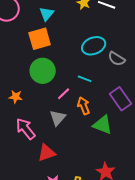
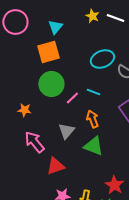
pink line: (64, 94) -> (72, 98), moved
green triangle: (103, 125) -> (93, 146), moved

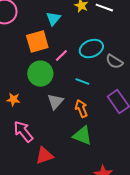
cyan triangle: (55, 27) -> (53, 19), moved
pink line: (72, 98) -> (61, 56), moved
gray triangle: (66, 131) -> (55, 102), moved

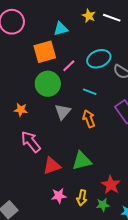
cyan triangle: (53, 19) -> (61, 29), turned 35
green triangle: (82, 136) -> (82, 161), moved, turned -35

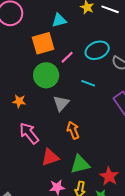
orange arrow: (89, 119) -> (73, 130), moved
green triangle: (82, 161) -> (80, 164), moved

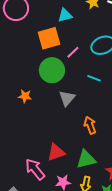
orange arrow: (73, 130) -> (90, 125), moved
pink arrow: (29, 133) -> (35, 169), moved

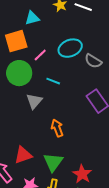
cyan line: (94, 78) -> (53, 81), moved
green triangle: (86, 159) -> (53, 162), turned -40

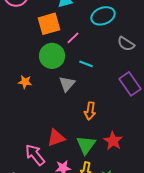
cyan ellipse: (70, 48) -> (103, 16), moved
orange arrow: (57, 128) -> (90, 111), turned -150
red star: (82, 174) -> (113, 141), moved

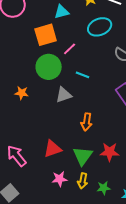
gray triangle: (67, 84) -> (64, 95), turned 30
red star: (113, 141) -> (110, 152), turned -30
pink arrow: (35, 155) -> (17, 156), moved

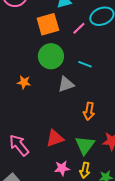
pink line: (70, 49) -> (79, 28), moved

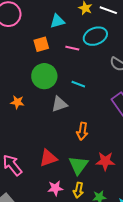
orange square: (48, 24) -> (41, 44), size x0.7
pink line: (79, 28) -> (72, 48), turned 56

